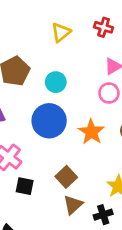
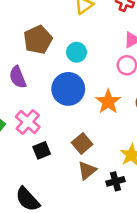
black square: (25, 186) -> (42, 150), turned -36

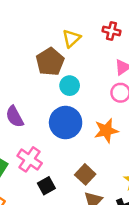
brown pentagon: (38, 40) -> (50, 62), moved
orange star: (108, 102) -> (106, 131), turned 30

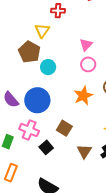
red cross: (111, 31) -> (58, 11), moved
blue circle: (66, 123) -> (37, 100), moved
brown square: (85, 174) -> (64, 128), moved

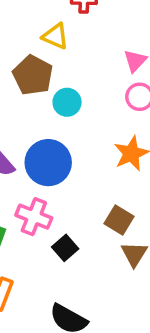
yellow triangle: (42, 31) -> (55, 36), turned -42
brown square: (64, 128) -> (119, 220), moved

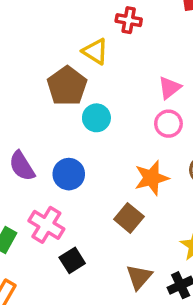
blue circle: (48, 163) -> (69, 174), size x0.7
brown square: (119, 220) -> (129, 218), moved

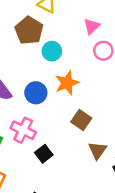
pink triangle: (170, 88) -> (92, 26), moved
orange star: (152, 178) -> (67, 83), moved
brown triangle: (139, 277) -> (97, 150), moved

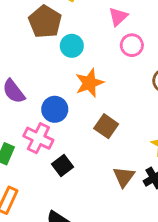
blue circle: (36, 93) -> (55, 109), moved
brown triangle: (97, 150) -> (124, 177), moved

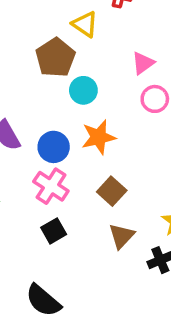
blue circle: (55, 109) -> (54, 147), moved
pink cross: (38, 138) -> (51, 186), moved
brown triangle: (124, 177) -> (121, 236), moved

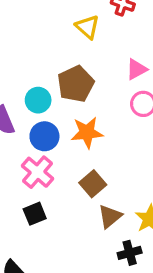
brown pentagon: (55, 58) -> (76, 84), moved
cyan circle: (83, 90) -> (38, 100), moved
brown triangle: (121, 236) -> (110, 216), moved

